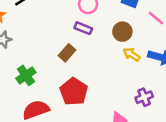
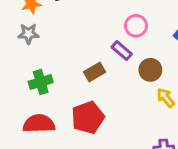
brown circle: (122, 32) -> (150, 70), moved

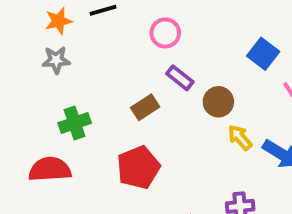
pink circle: (136, 26) -> (165, 33), moved
red semicircle: (39, 124) -> (50, 169), moved

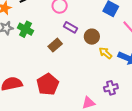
green cross: (75, 123) -> (25, 29), moved, turned -35
red pentagon: (138, 167) -> (48, 84), moved

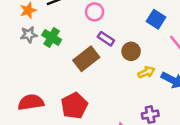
brown rectangle: (55, 45) -> (86, 59), size x1.5
yellow arrow: (106, 53) -> (146, 72), turned 112

